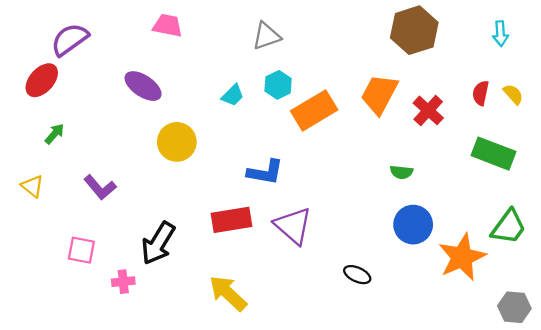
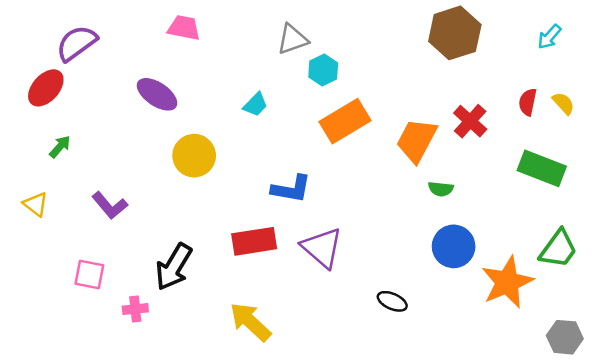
cyan arrow: (500, 34) -> (549, 37), turned 45
cyan hexagon: (278, 85) -> (323, 70), moved
orange trapezoid: (379, 94) -> (417, 140), moved

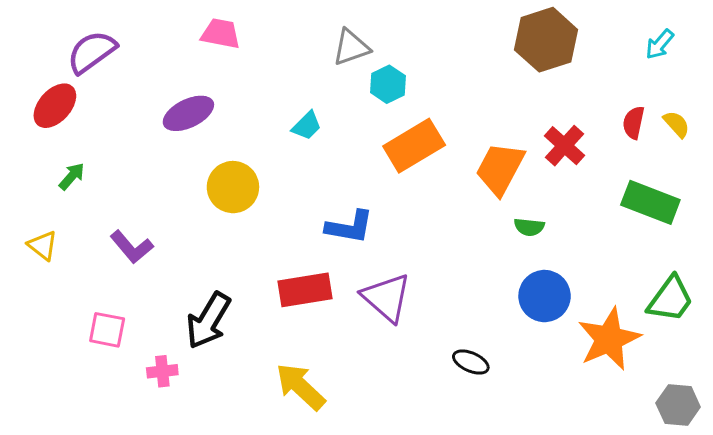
purple ellipse: (157, 94) -> (188, 113), turned -60

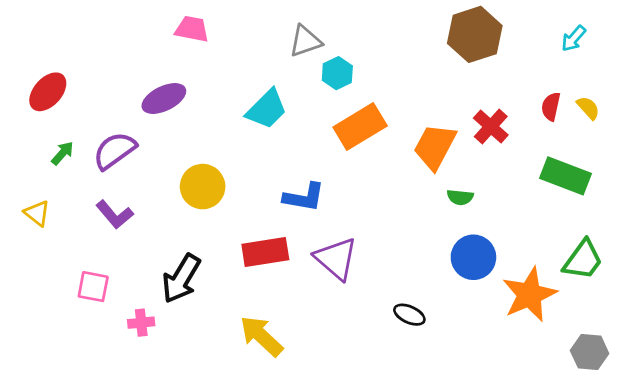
purple semicircle: (92, 52) -> (115, 151), moved
cyan trapezoid: (307, 126) -> (267, 109), size x1.6
yellow circle: (233, 187) -> (203, 187), moved

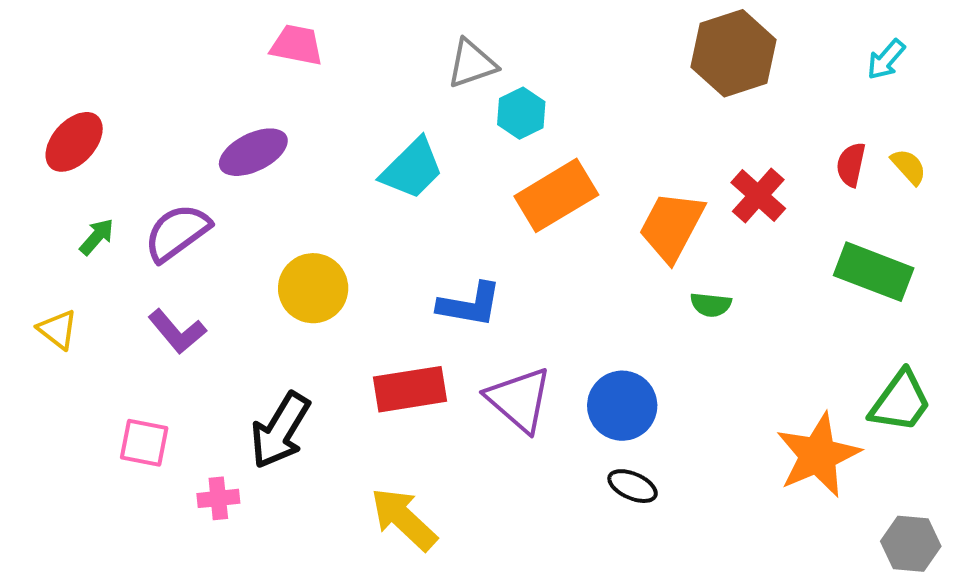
blue circle: (473, 257) -> (622, 406), moved

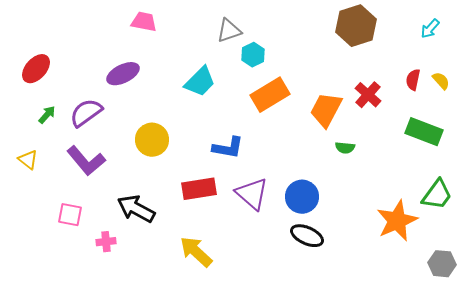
purple L-shape: (177, 331) -> (86, 161), size x1.4
black arrow: (280, 430) -> (136, 209), turned 87
black ellipse: (633, 486) -> (307, 236), size x1.4

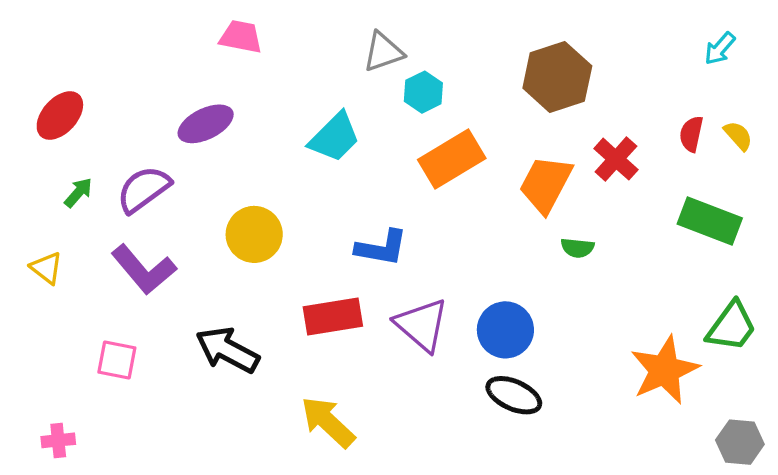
brown hexagon: (356, 26) -> (557, 77), moved
pink cross: (106, 242) -> (58, 440), moved

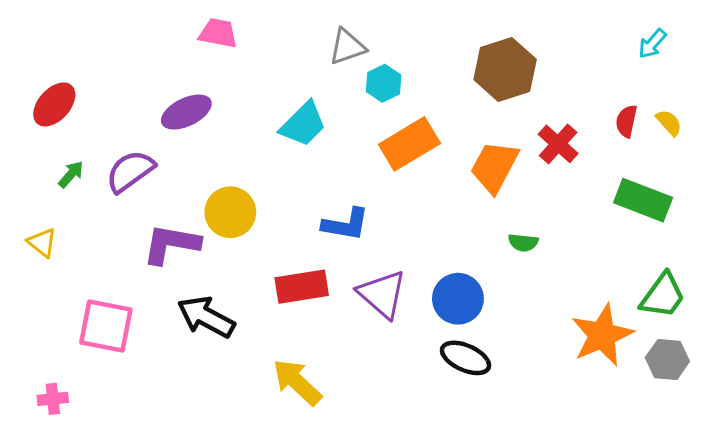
green semicircle: (577, 248) -> (523, 243), moved
purple L-shape: (144, 270) -> (171, 244), moved, turned 140
pink square: (117, 360) -> (106, 326), size x1.5
gray hexagon: (740, 442) -> (667, 359), moved

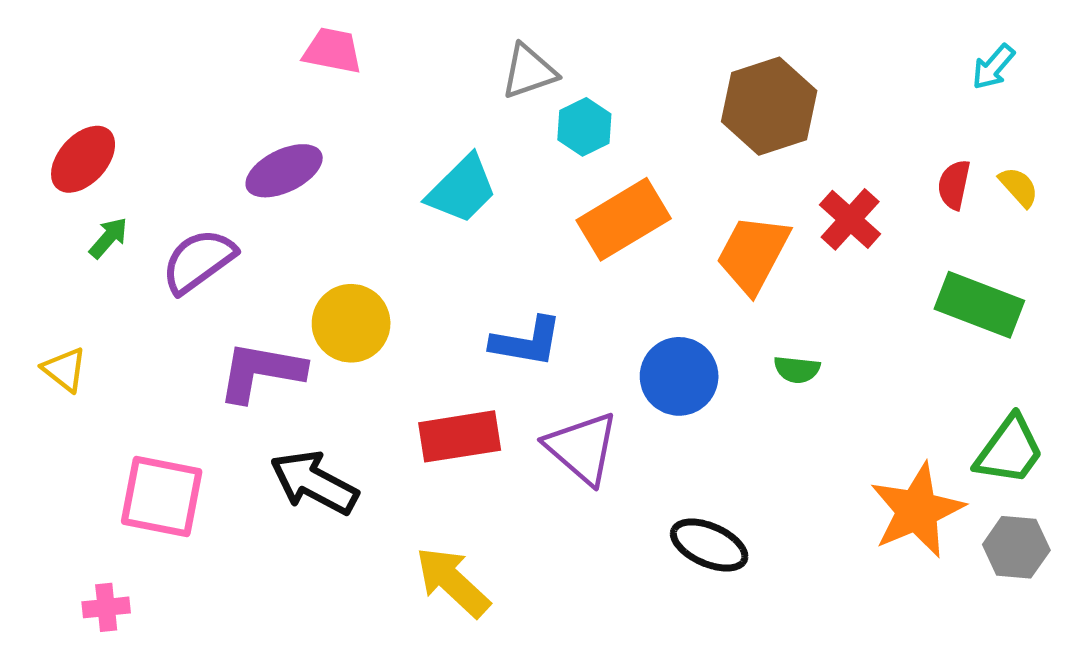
green arrow: (71, 174) -> (108, 238), moved
blue circle: (458, 299) -> (679, 376), moved
pink cross: (53, 399) -> (106, 607), moved

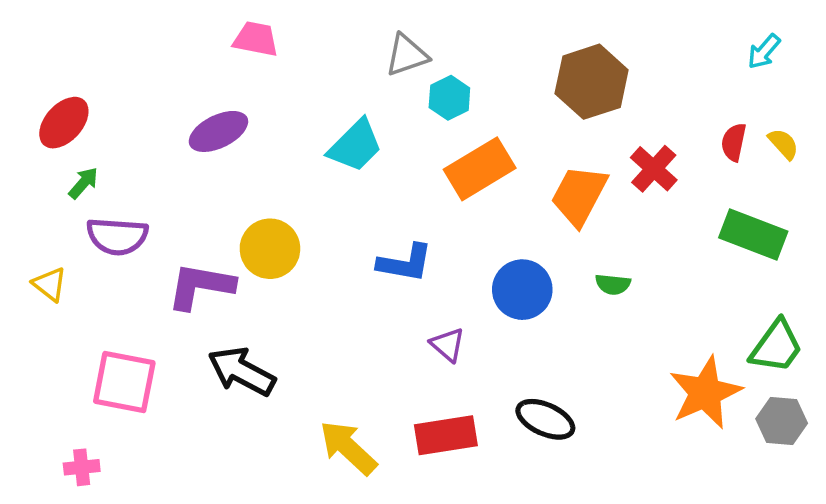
purple semicircle: (199, 261) -> (117, 236), moved, turned -140
red rectangle: (460, 436) -> (446, 435), moved
purple triangle: (582, 448) -> (448, 345), size x0.6

